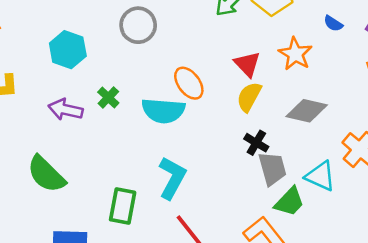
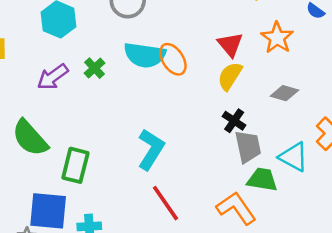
purple arrow: (66, 110) -> (53, 77), turned -52
cyan semicircle: (163, 111) -> (145, 55), moved
gray diamond: (307, 111) -> (284, 93), size x0.7
green trapezoid: (289, 202) -> (262, 180), turned -128
green rectangle: (123, 206) -> (75, 165), moved

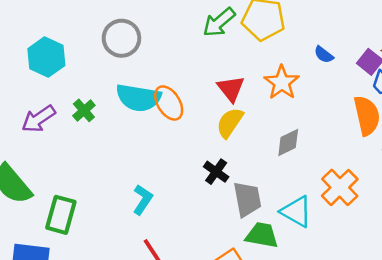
gray diamond: (284, 93) -> (288, 142), turned -44
black cross: (234, 121) -> (216, 172), moved
cyan L-shape: (151, 149) -> (143, 200), size x0.7

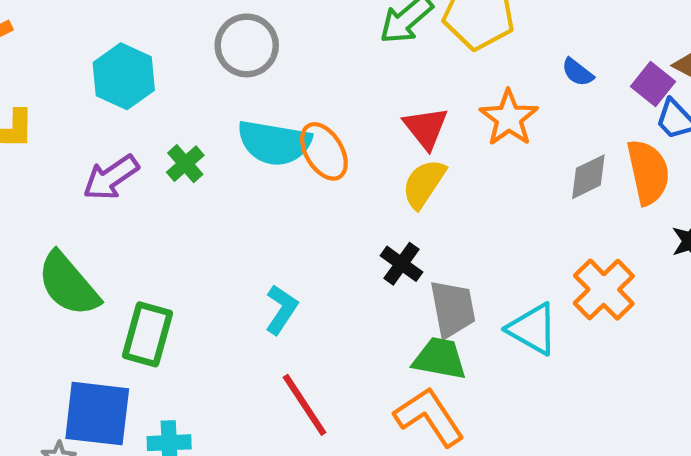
gray diamond: (288, 142) -> (588, 177), moved
green trapezoid: (262, 235) -> (440, 359), moved

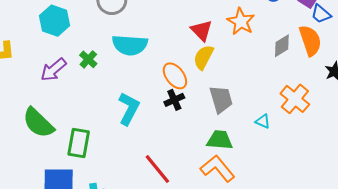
orange ellipse: (324, 151) -> (175, 76), moved
black cross: (401, 264) -> (174, 100), moved, turned 36
gray trapezoid: (453, 309) -> (221, 99), moved
cyan L-shape: (281, 310) -> (129, 109), moved, size x1.4
cyan triangle: (533, 329) -> (263, 121), size x0.6

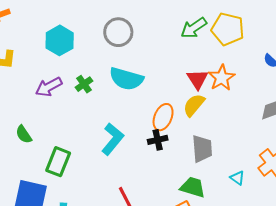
orange star: (241, 22) -> (222, 78), moved
orange ellipse: (175, 76) -> (163, 117), turned 48
green semicircle: (38, 123) -> (24, 134), size x0.6

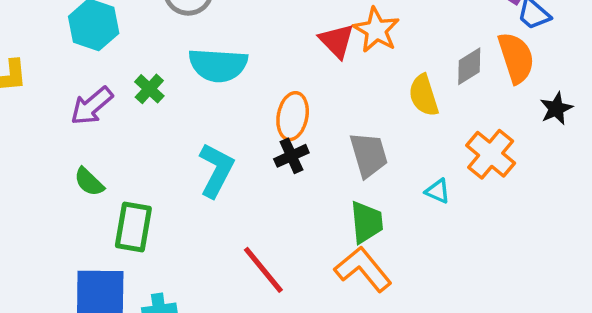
yellow semicircle: (194, 105) -> (424, 95), moved, turned -45
green semicircle: (24, 134) -> (89, 182), moved
green trapezoid: (193, 187) -> (366, 222), turned 80

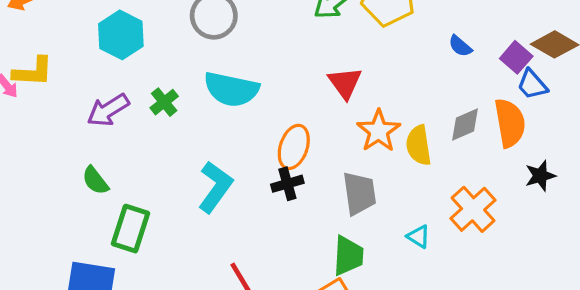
orange star: (376, 30) -> (379, 131), moved

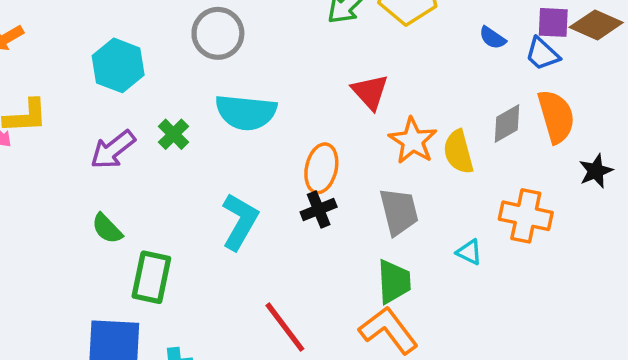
purple square: (516, 57) -> (553, 22), moved, turned -32
blue trapezoid: (532, 84) -> (542, 54), moved
orange cross: (473, 209) -> (526, 216), turned -30

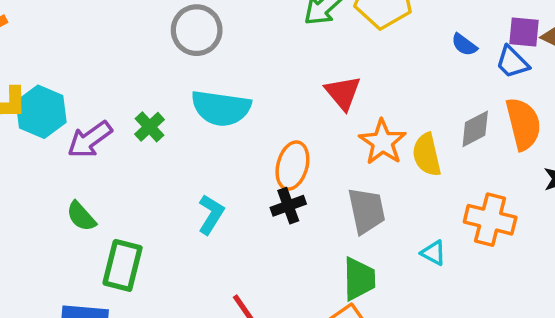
cyan hexagon: (118, 65) -> (41, 112), moved
cyan L-shape: (240, 222) -> (211, 214), size x0.7

